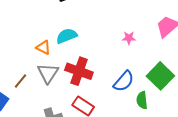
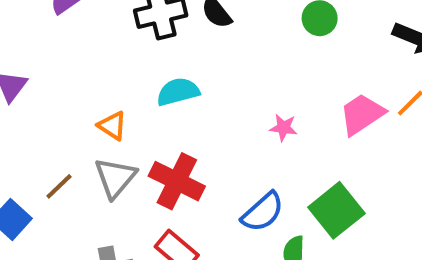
cyan semicircle: (67, 36) -> (178, 92), moved

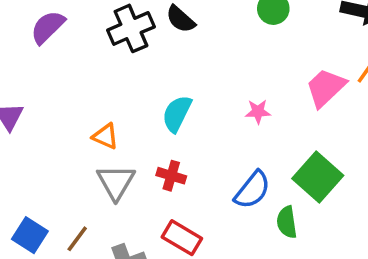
cyan semicircle: (178, 92) -> (177, 114), moved, turned -39
red cross: (177, 181) -> (171, 176), size x0.6
brown line: (59, 186) -> (77, 239), moved

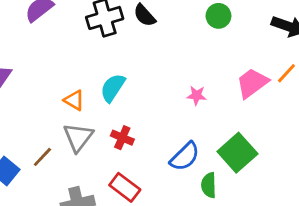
cyan semicircle: (177, 114) -> (113, 88), moved
brown line: (77, 239) -> (42, 157), moved

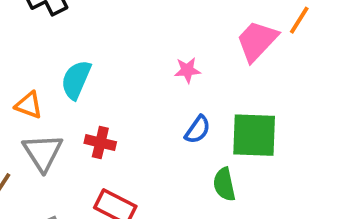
green square: (237, 153) -> (254, 135), turned -36
blue semicircle: (185, 157) -> (198, 130), moved, size x0.7

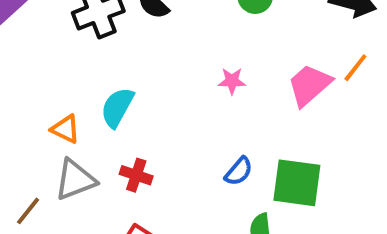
pink star: (187, 70) -> (232, 81), moved
gray triangle: (43, 153) -> (75, 180), turned 36

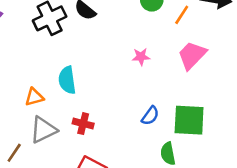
orange line: (355, 68) -> (182, 15), moved
cyan semicircle: (117, 107) -> (67, 80), turned -32
orange triangle: (65, 129) -> (34, 97), turned -36

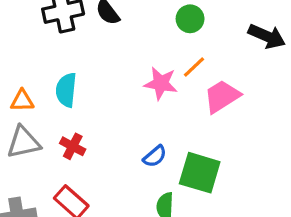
orange line: (182, 15) -> (194, 67), moved
pink star: (141, 57) -> (161, 83), size x1.5

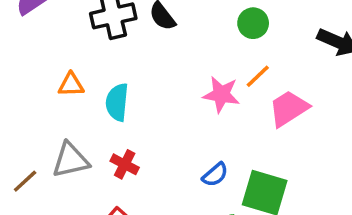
orange triangle: (22, 101) -> (71, 85), moved

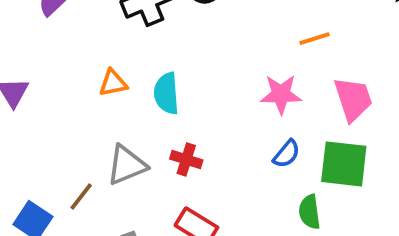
orange line: (258, 76) -> (314, 39), turned 36
pink star: (221, 94) -> (281, 94), moved
pink trapezoid: (289, 108) -> (353, 99), moved, turned 114

